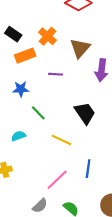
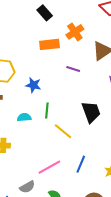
black rectangle: (13, 34) -> (45, 13), moved
blue star: (21, 89) -> (33, 85), moved
green line: (38, 113) -> (47, 111), moved, turned 35

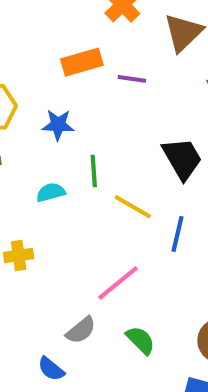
orange rectangle: (50, 44) -> (82, 62), moved
blue line: (81, 164) -> (178, 234), moved

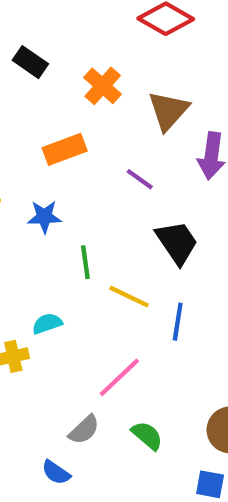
purple line: (132, 79) -> (140, 179), moved, turned 32
cyan semicircle: (51, 192) -> (47, 324), moved

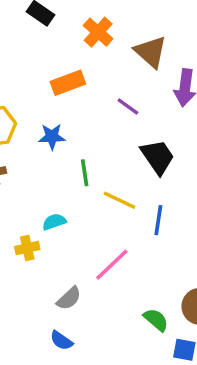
brown triangle: (168, 111) -> (151, 52), turned -30
gray semicircle: (84, 430) -> (69, 298), moved
green semicircle: (147, 436) -> (156, 320), moved

